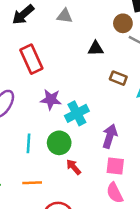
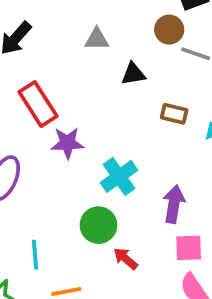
gray triangle: (65, 16) -> (97, 39), moved
purple star: (51, 100) -> (67, 143), moved
cyan line: (29, 143) -> (35, 255), moved

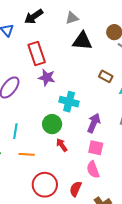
gray triangle: (97, 39) -> (72, 18), moved, turned -32
black triangle: (133, 74) -> (82, 41), moved, size x1.5
cyan cross: (119, 176) -> (69, 102), turned 36

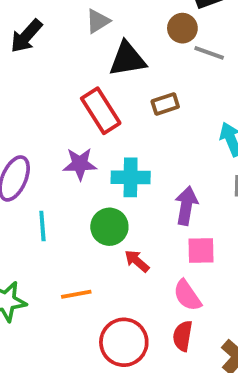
red rectangle: (37, 54) -> (101, 111), moved
brown rectangle: (106, 76) -> (165, 104), moved, turned -32
purple star: (47, 78) -> (80, 164), moved
cyan line: (15, 131) -> (42, 226), moved
pink semicircle: (93, 170) -> (187, 295), moved

